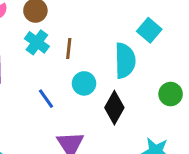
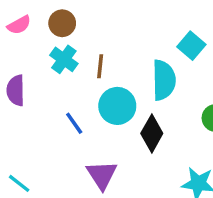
cyan circle: (84, 83) -> (117, 106), size x1.4

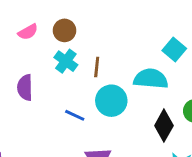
cyan semicircle: (164, 80) -> (151, 79), turned -84
blue line: (74, 123) -> (75, 115), turned -30
black diamond: (152, 133) -> (164, 126), moved

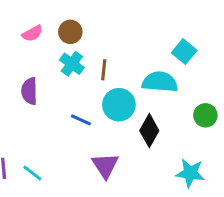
black diamond: (164, 126) -> (149, 131), moved

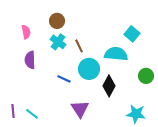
pink semicircle: (32, 33) -> (26, 32), moved, turned -72
brown line: (104, 70) -> (79, 46), turned -32

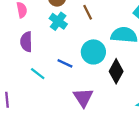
brown line: (79, 46) -> (88, 12), moved
cyan line: (32, 114) -> (38, 74), moved

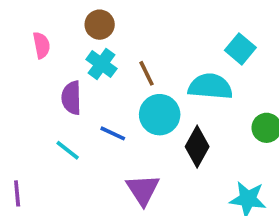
brown line: (88, 12) -> (146, 73), moved
purple semicircle: (26, 42) -> (71, 98), moved

